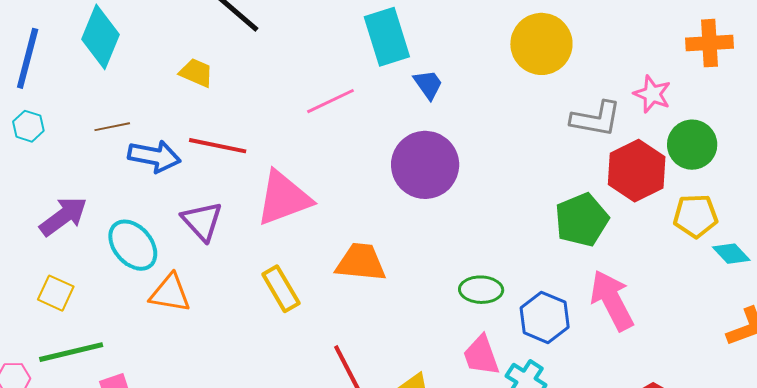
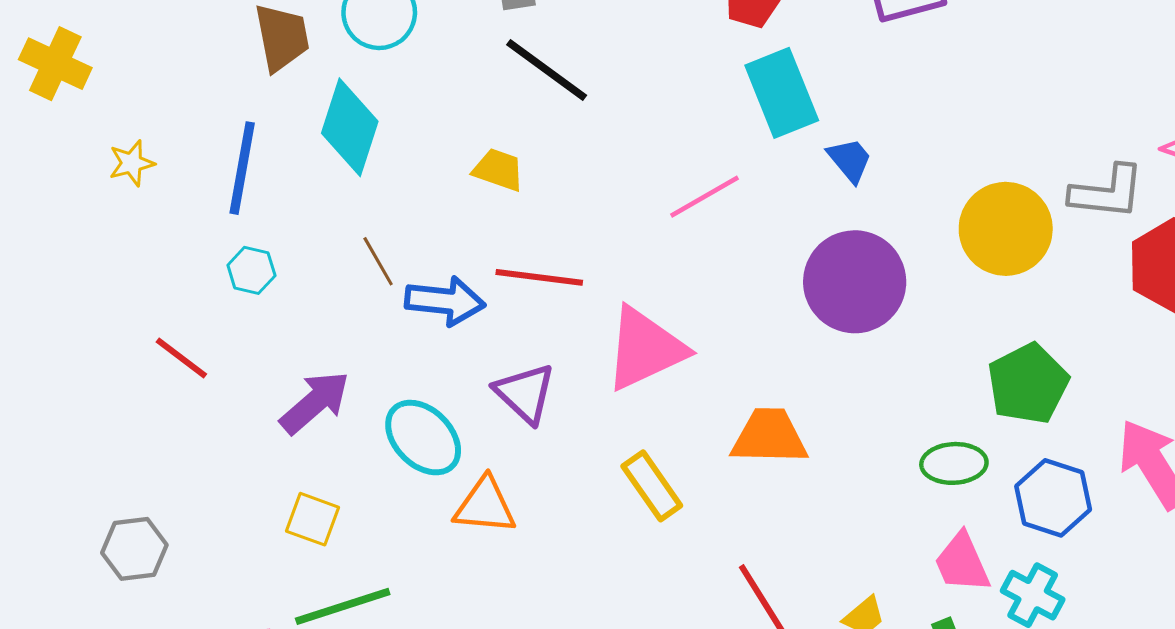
yellow circle: (541, 44) -> (1006, 229), moved
brown line: (112, 127) -> (378, 261), turned 76
green pentagon: (582, 220) -> (1028, 384), moved

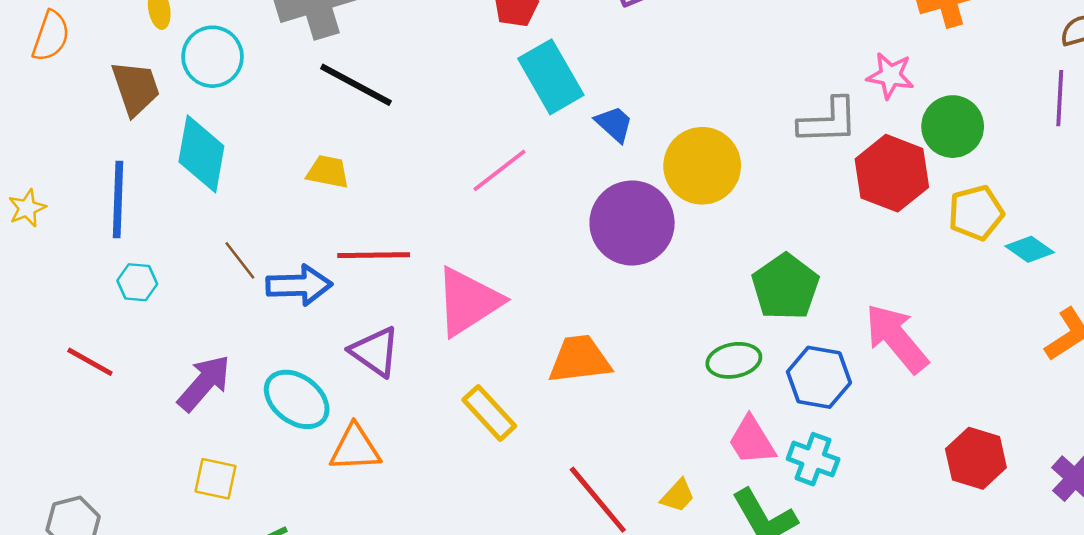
yellow circle: (1006, 229) -> (702, 166), moved

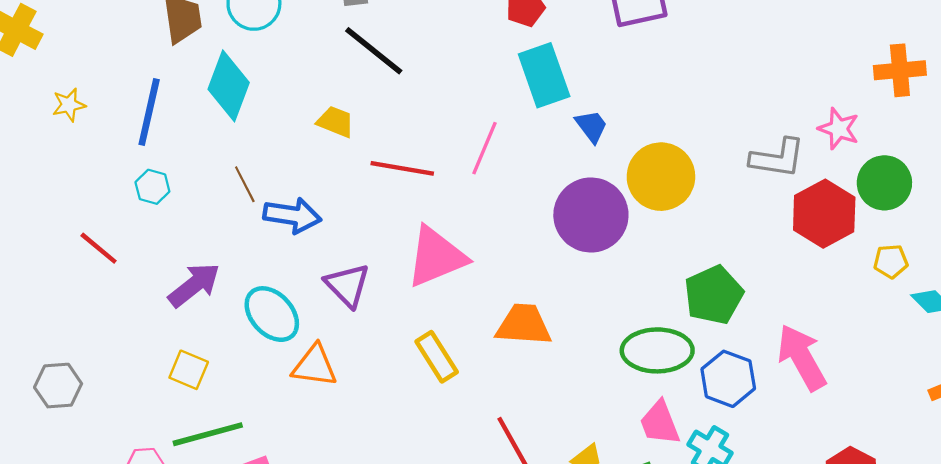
pink line: (499, 170) -> (484, 148), turned -40
yellow pentagon: (976, 213) -> (891, 261), size x0.7
red line: (374, 255) -> (402, 168), moved
green ellipse: (734, 360) -> (657, 350), size x1.5

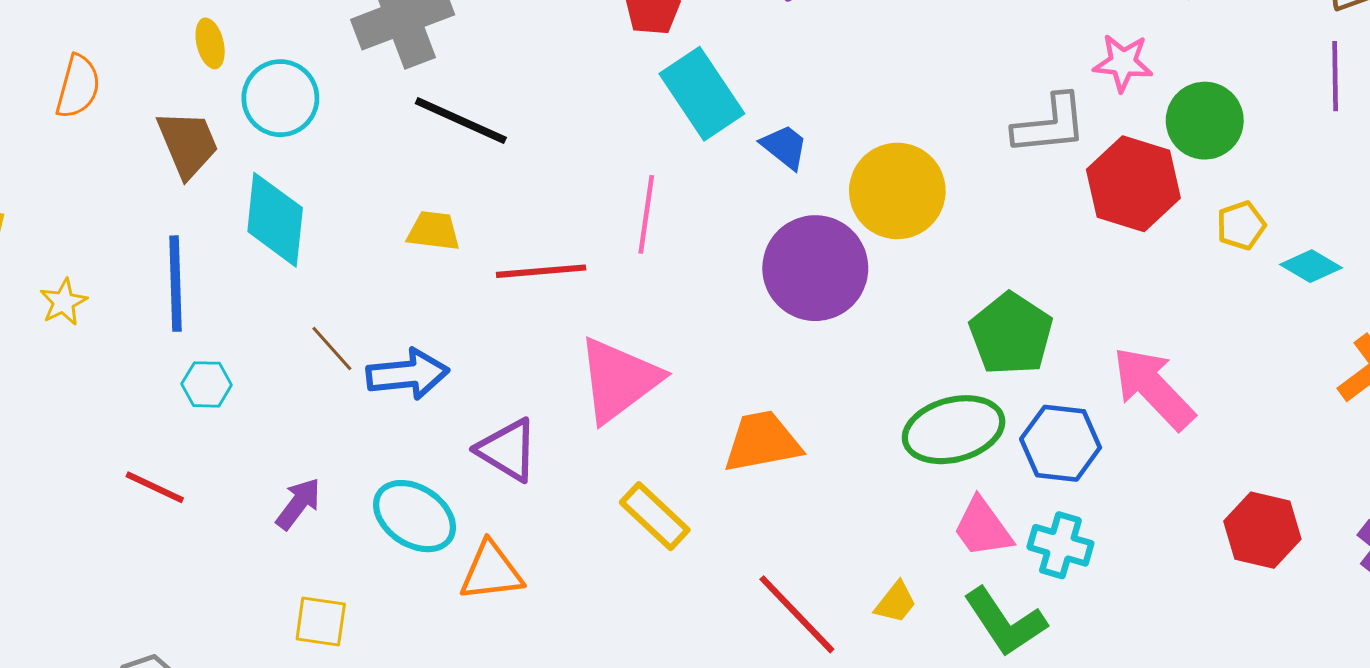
purple arrow: (194, 285) -> (298, 504), size x0.7

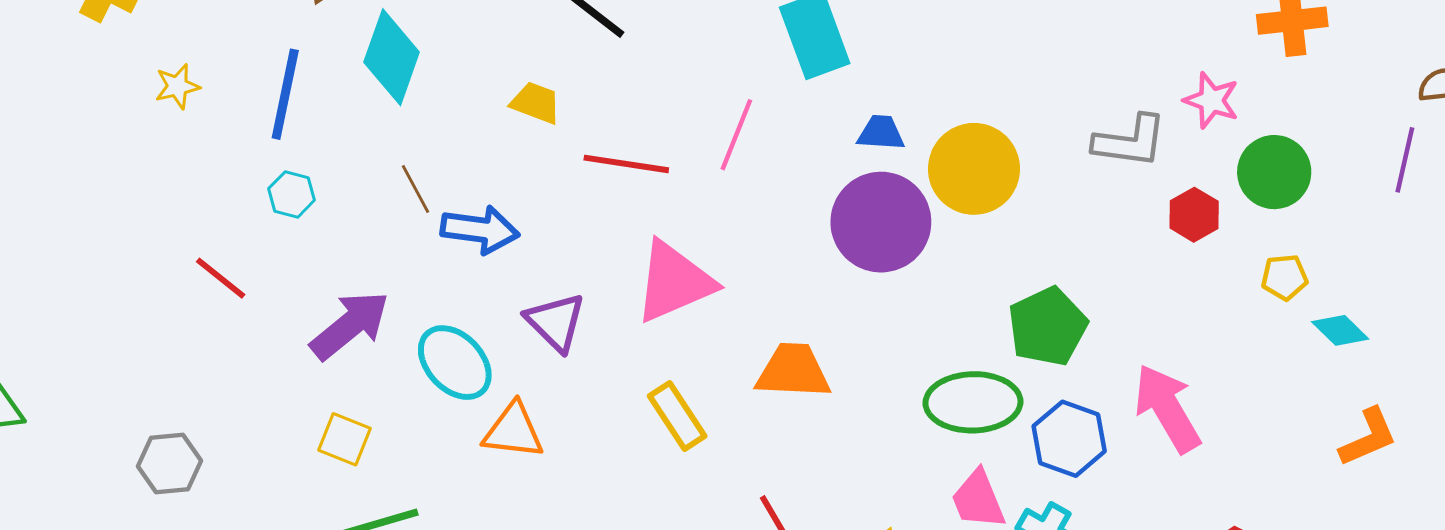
blue trapezoid: (785, 147) -> (881, 133), moved, turned -48
red hexagon: (1133, 184) -> (1194, 215), size x0.6
purple arrow: (298, 504) -> (350, 325), size x1.6

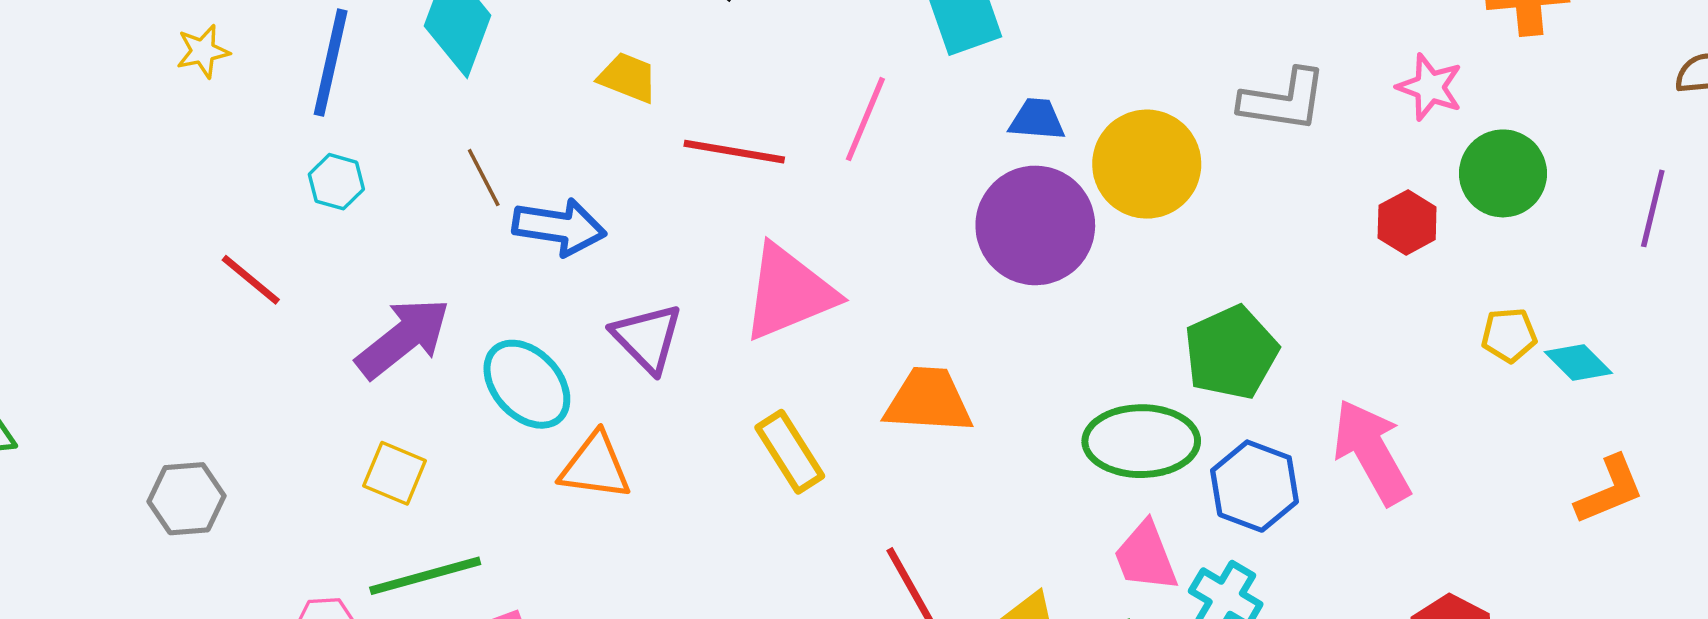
gray L-shape: (1130, 141) -> (1283, 100), moved
purple line: (1405, 160) -> (1653, 208), moved
yellow pentagon: (1285, 277) -> (1509, 335), moved

